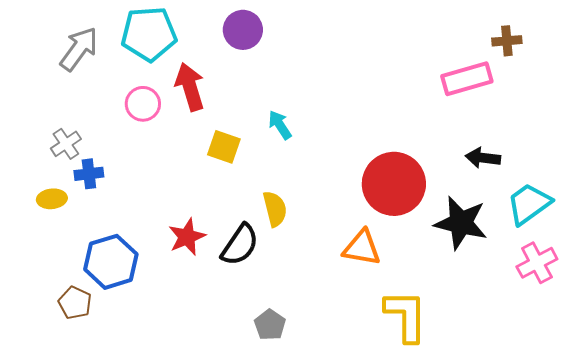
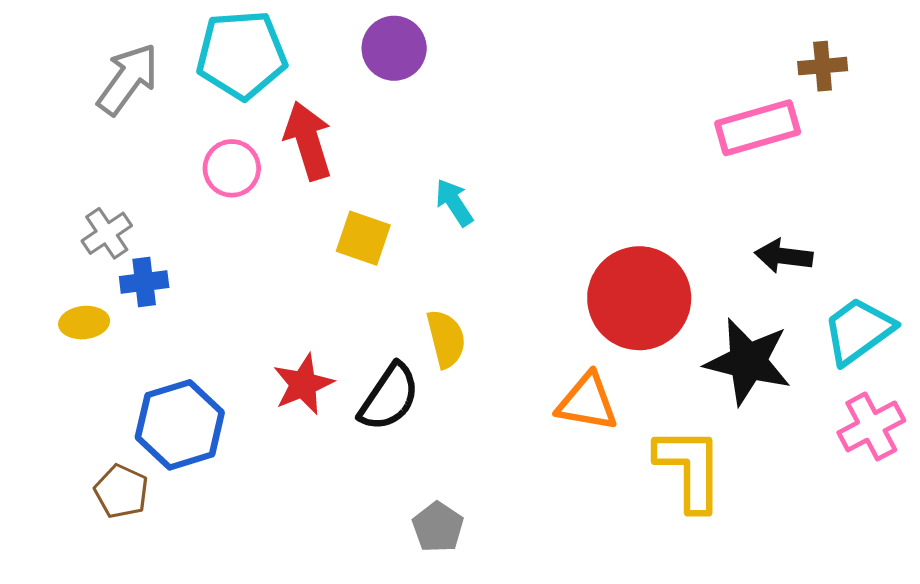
yellow L-shape: (406, 316) -> (690, 469), moved

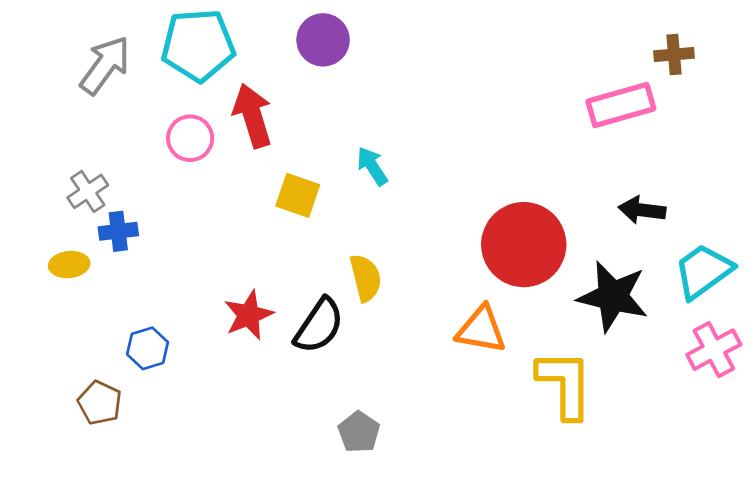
blue hexagon: (180, 425) -> (148, 348), size x0.6

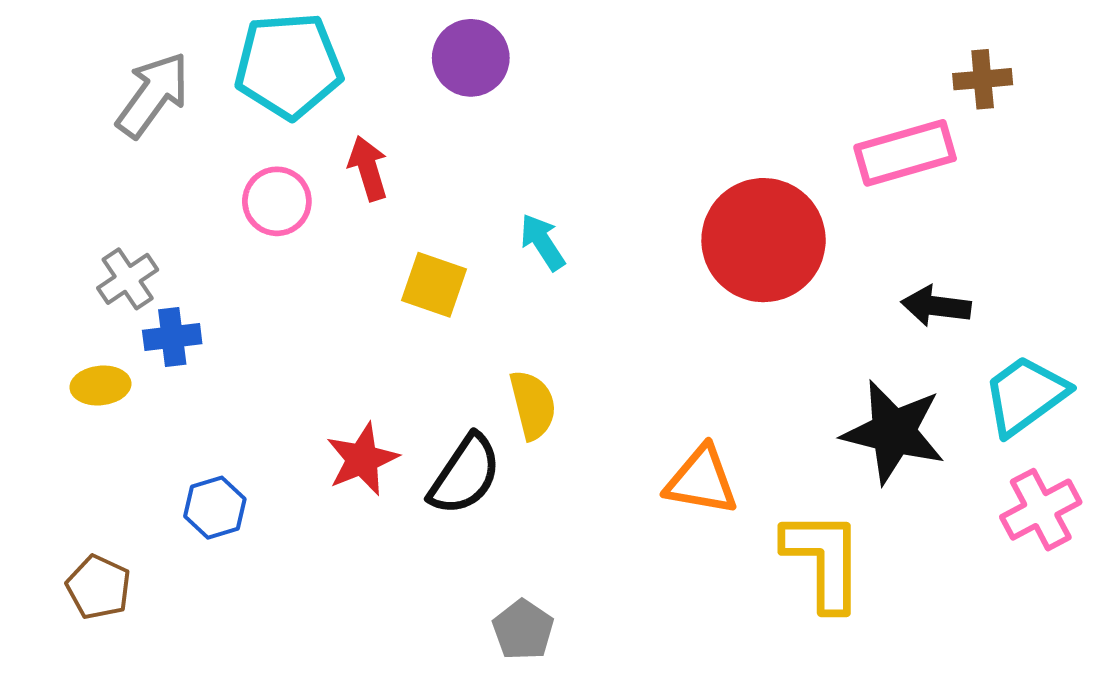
red arrow: (253, 116) -> (368, 168), size x0.7
red circle: (524, 245) -> (764, 240), moved
brown pentagon: (100, 403) -> (99, 587), moved

